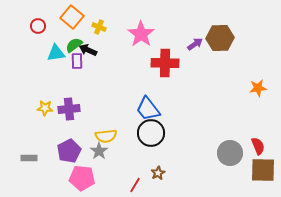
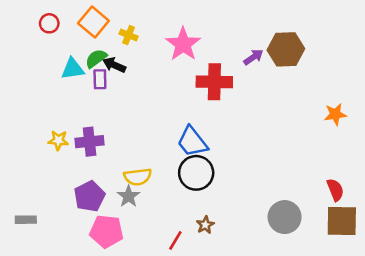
red circle: (38, 26) -> (49, 23), moved
gray circle: (230, 153) -> (285, 217), moved
gray rectangle: (29, 158) -> (26, 220), moved

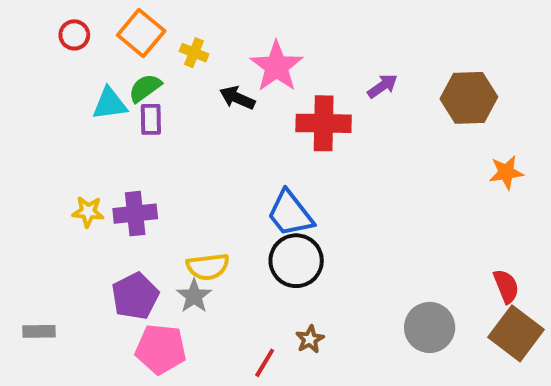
brown hexagon: (286, 49) -> (469, 98), moved
black arrow: (114, 65) -> (237, 98), moved
brown square: (342, 221) -> (516, 333), turned 36

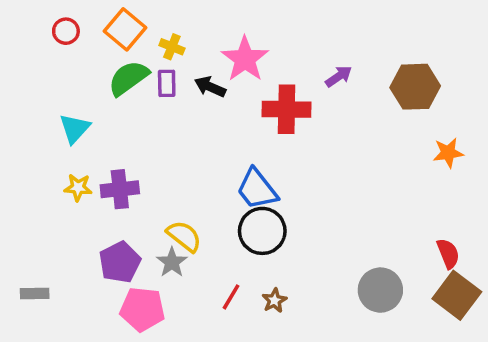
green semicircle: (145, 88) -> (128, 78), size x1.4
cyan triangle: (110, 104) -> (75, 128), moved, turned -40
purple rectangle: (151, 119) -> (167, 83), moved
yellow semicircle: (208, 267) -> (184, 236), turned -135
red line: (265, 363) -> (231, 297), moved

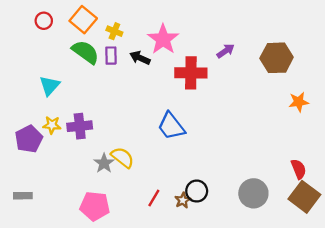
green semicircle: (128, 78) -> (85, 52), turned 72
black circle: (262, 231) -> (197, 191), moved, size x0.7
purple pentagon: (120, 262) -> (29, 139), moved
gray star: (172, 262) -> (104, 163), moved

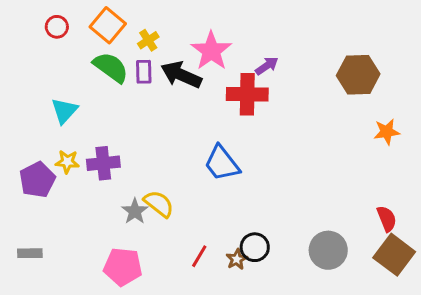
yellow cross: (114, 31) -> (148, 40), turned 35
purple arrow: (226, 51) -> (267, 66), moved
black arrow: (140, 58) -> (181, 75), size x1.5

